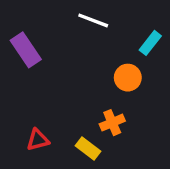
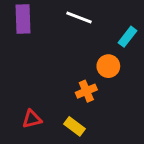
purple rectangle: (26, 50) -> (23, 19), moved, turned 32
orange cross: (112, 123) -> (86, 91), moved

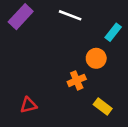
purple rectangle: (23, 19) -> (21, 17), turned 45
yellow rectangle: (75, 126) -> (103, 106), moved

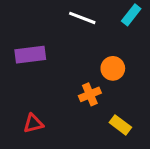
purple rectangle: (21, 17) -> (30, 55), moved, turned 40
cyan rectangle: (113, 32) -> (131, 15), moved

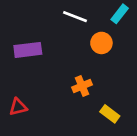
orange circle: (113, 68) -> (101, 43), moved
red triangle: (33, 123) -> (18, 107), moved

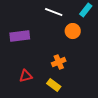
red triangle: (18, 107) -> (26, 76), moved
yellow rectangle: (110, 114) -> (54, 85), moved

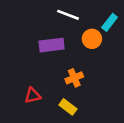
cyan rectangle: (86, 10) -> (110, 22), moved
purple rectangle: (20, 36) -> (52, 45), moved

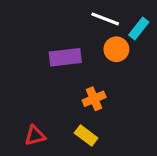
white line: (68, 15) -> (105, 19), moved
red triangle: (33, 96) -> (35, 135), moved

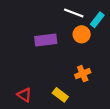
orange cross: (94, 99) -> (83, 74), moved
red triangle: (35, 135) -> (24, 95), turned 48

